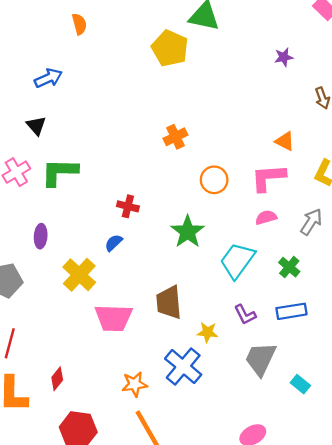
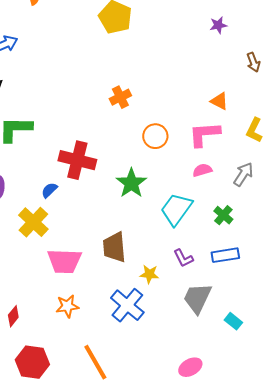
red cross: (128, 206) -> (77, 160), size x1.8
blue semicircle: (114, 243) -> (49, 190), moved
orange star: (135, 384) -> (67, 306), moved

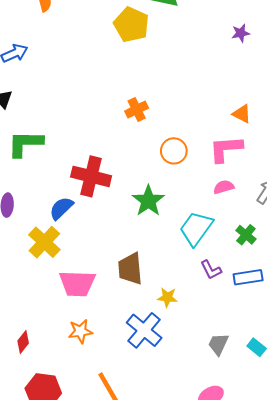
blue semicircle: (49, 190) -> (61, 208), size x1.4
purple L-shape: (183, 258) -> (211, 270), moved
gray trapezoid: (197, 298) -> (218, 344), moved, size x0.7

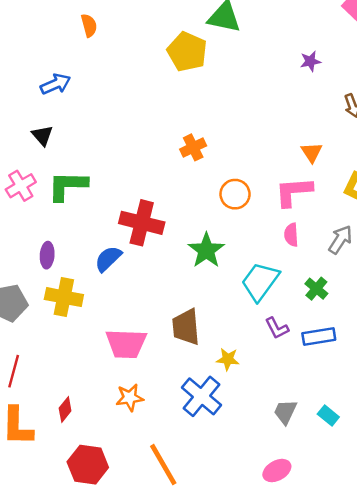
orange triangle: (242, 114) -> (312, 152), turned 30
pink semicircle: (224, 187) -> (291, 235), turned -78
yellow cross: (44, 242) -> (64, 297), moved, turned -32

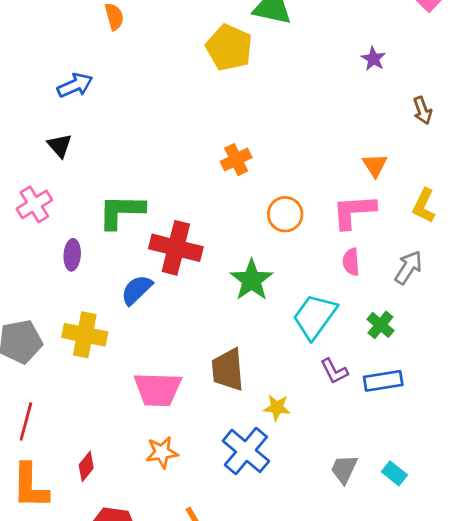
purple star: (310, 61) -> (373, 59), turned -30
green L-shape: (67, 186) -> (121, 211), moved
purple ellipse: (47, 255) -> (72, 255), moved

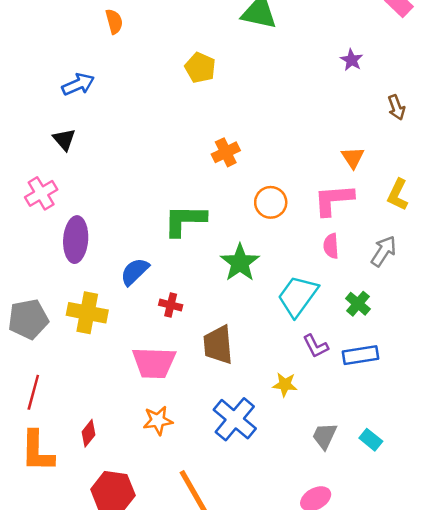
yellow pentagon: (229, 47) -> (200, 68), moved, size x0.7
green L-shape: (121, 211) -> (185, 220), moved
red cross: (176, 248) -> (171, 305), moved, size x0.5
purple ellipse: (72, 255) -> (76, 240), size x1.6
yellow star: (277, 408) -> (285, 385), moved

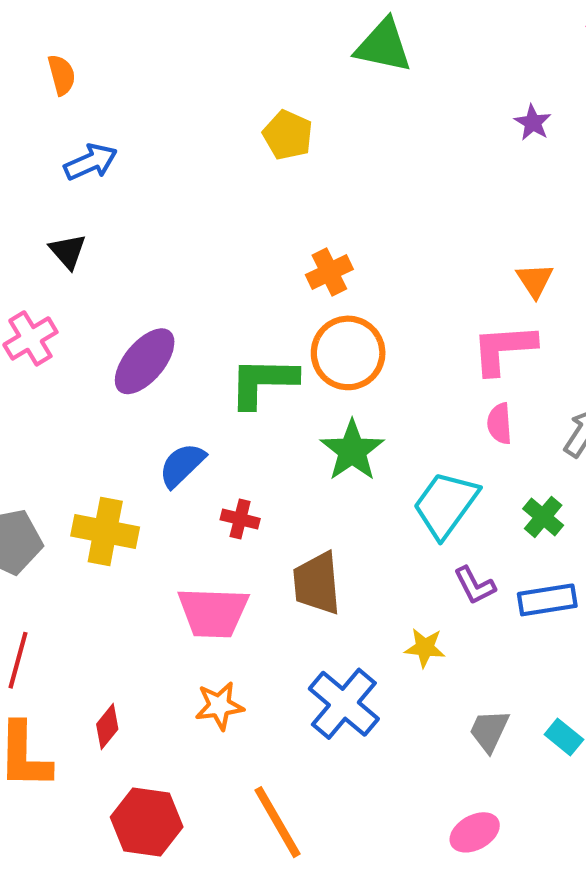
orange semicircle: (114, 21) -> (62, 75), moved
orange circle: (271, 202) -> (348, 353), moved, size x1.4
purple ellipse: (76, 240) -> (145, 361), moved, turned 36

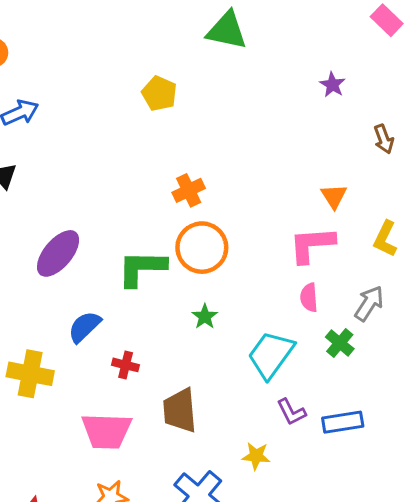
green star: (352, 451) -> (205, 317), size x0.6
green cross: (543, 517) -> (340, 343), moved

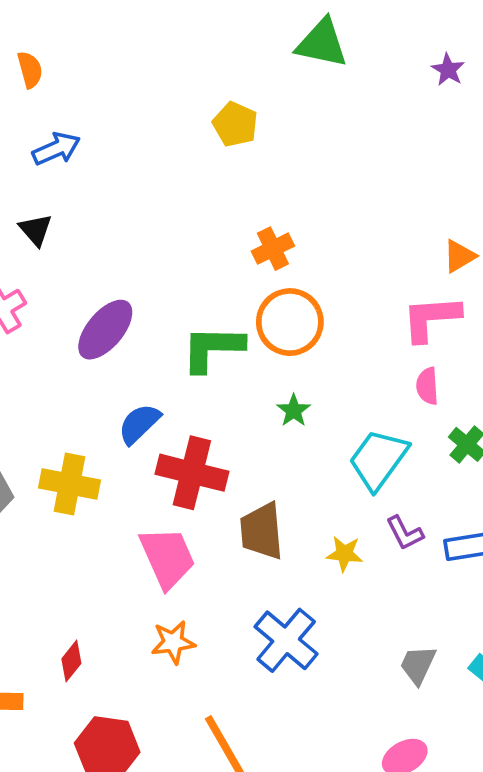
purple star: (332, 85) -> (448, 70), moved
orange triangle: (334, 196) -> (459, 256), turned 32
red cross: (126, 365) -> (192, 473), size x2.0
pink trapezoid: (106, 431) -> (167, 557), turned -116
yellow star: (256, 456) -> (344, 554), moved

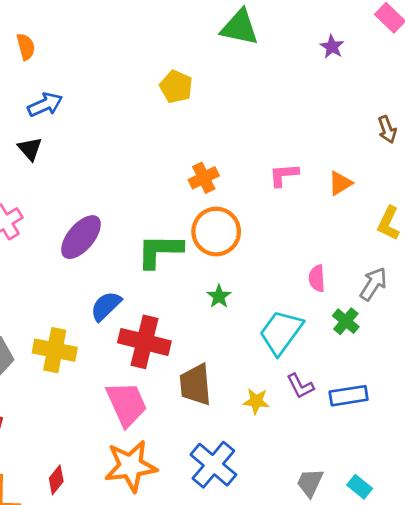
black triangle: (36, 230) -> (30, 149), moved
pink L-shape: (431, 318) -> (284, 175), moved, size x0.7
orange star: (173, 642) -> (131, 466), size x1.6

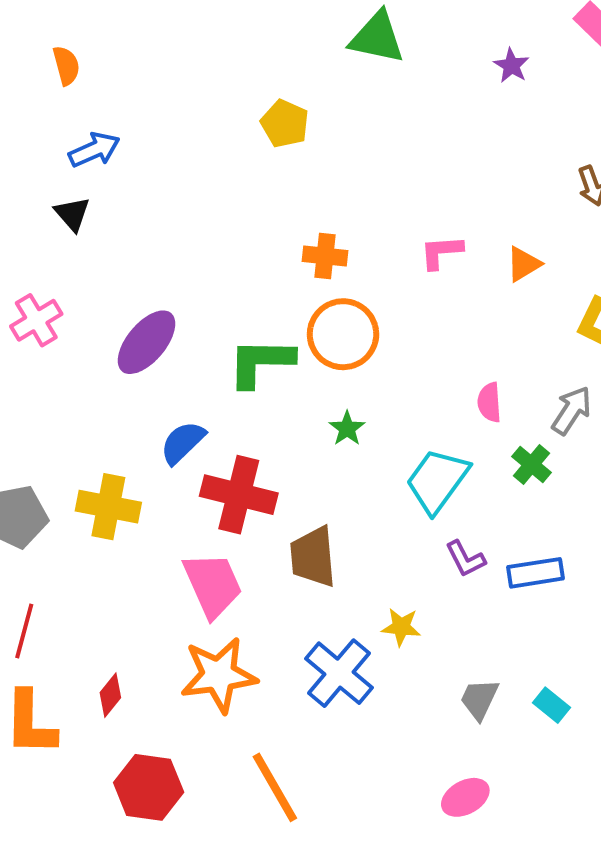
orange cross: (204, 178) -> (325, 256), turned 32
yellow star: (256, 401) -> (401, 627), moved

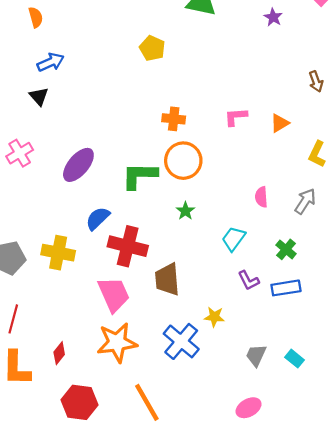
green cross: (531, 465) -> (286, 249), moved
cyan trapezoid: (437, 481) -> (234, 239), size x0.7

